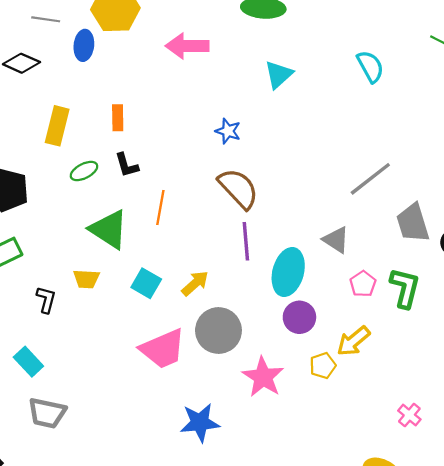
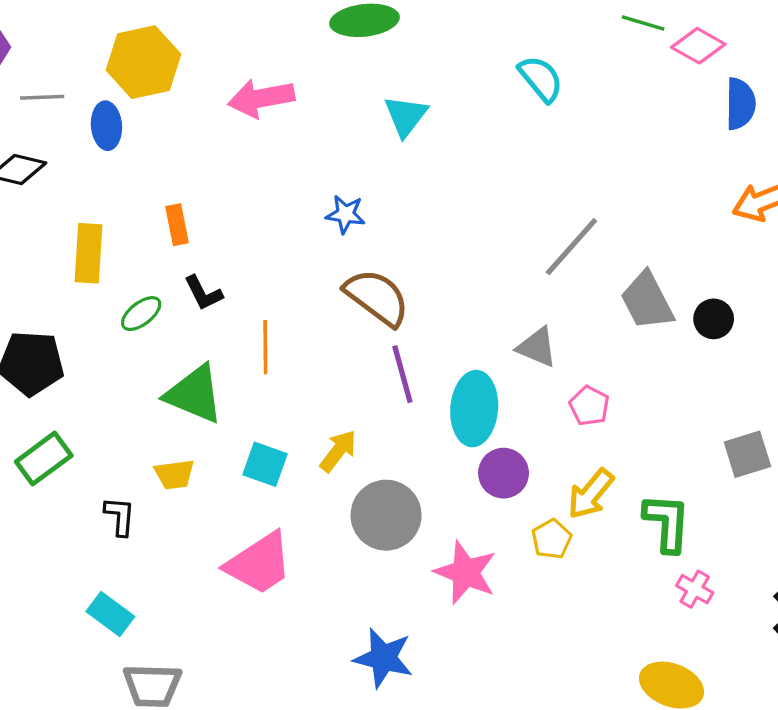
green L-shape: (405, 288) -> (667, 523), moved
pink trapezoid: (163, 349) -> (259, 563), moved
blue star: (200, 423) -> (383, 658), turned 30

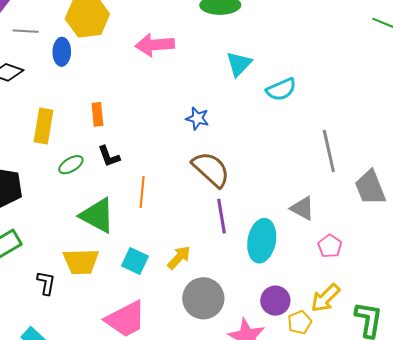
cyan semicircle: (541, 79) -> (281, 89), moved, turned 100
gray line: (571, 247) -> (329, 151), turned -60
purple circle: (504, 473) -> (275, 301), moved
yellow trapezoid: (174, 474) -> (81, 262), size x1.5

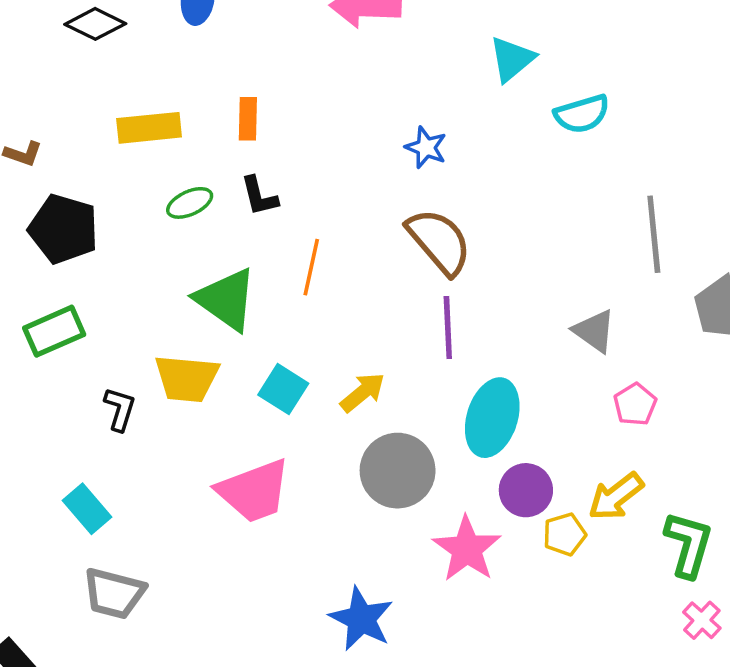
yellow rectangle: (44, 126) -> (149, 128), turned 68
cyan ellipse: (262, 241) -> (492, 418), moved

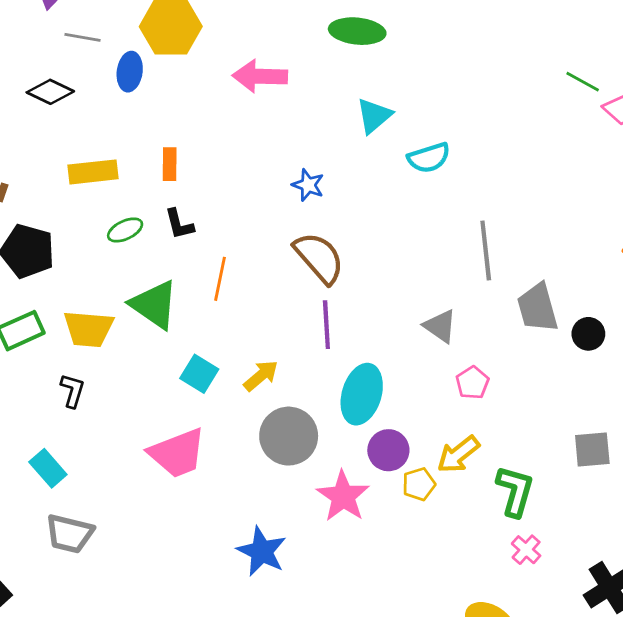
yellow trapezoid: (187, 378) -> (89, 329), moved

